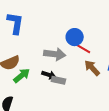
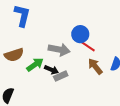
green arrow: (22, 75) -> (35, 65), moved
gray rectangle: (58, 80) -> (61, 76), turned -40

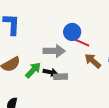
gray rectangle: (61, 76) -> (61, 77), turned 32

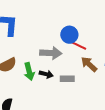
green arrow: (33, 70) -> (29, 72), turned 120
gray rectangle: (61, 77) -> (67, 79), moved

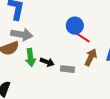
gray arrow: (51, 53) -> (22, 34), moved
brown arrow: (89, 64) -> (91, 57), turned 66

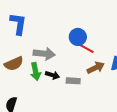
gray arrow: (22, 34) -> (44, 54), moved
brown arrow: (91, 57) -> (96, 68), turned 42

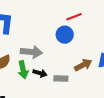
red line: (86, 48) -> (74, 17), moved, turned -49

